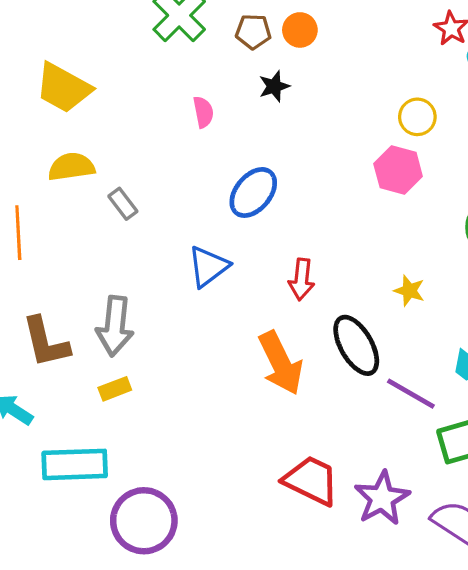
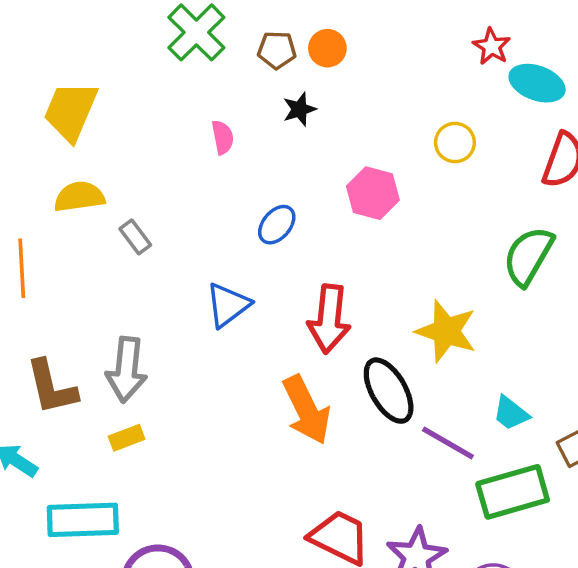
yellow trapezoid: (63, 88) -> (71, 111), turned 84
pink hexagon: (398, 170) -> (373, 193), moved
blue ellipse: (253, 192) -> (277, 225), size x0.7
red arrow: (302, 279) -> (329, 319), size x1.5
yellow star: (409, 291) -> (446, 331), size x1.8

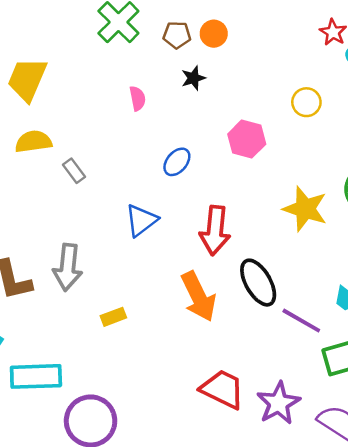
yellow star: (446, 331) -> (305, 209), moved
yellow rectangle: (127, 438) -> (113, 317), moved

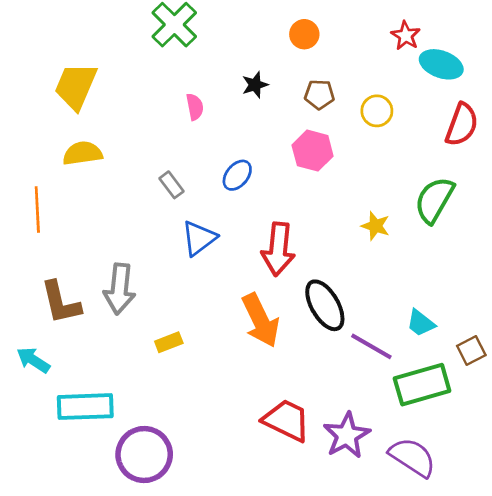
orange circle: (214, 34) -> (304, 34), moved
brown pentagon: (177, 35) -> (319, 94), moved
gray rectangle: (74, 171) -> (172, 185), moved
yellow star: (305, 209) -> (375, 226), size x0.6

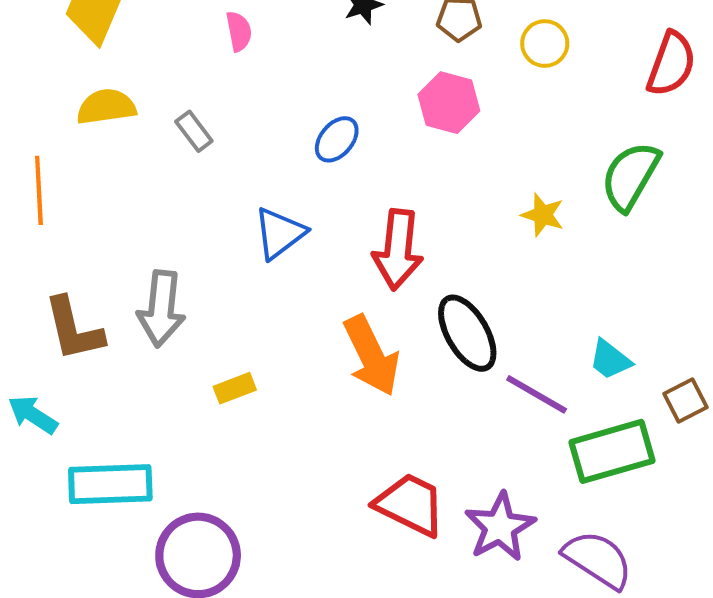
pink semicircle: (195, 107) -> (239, 31), moved
gray rectangle: (172, 185) -> (194, 131), moved

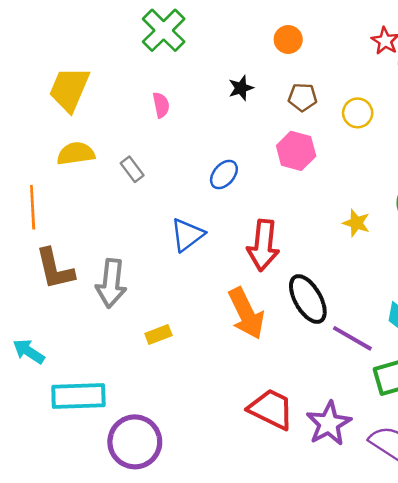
brown L-shape: (74, 329) -> (55, 269), moved

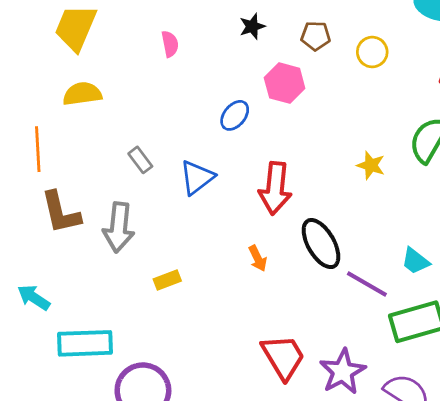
pink hexagon: (296, 151) -> (285, 83), moved
gray rectangle: (132, 169) -> (140, 160), moved
orange arrow: (246, 313) -> (258, 258), size x0.5
red trapezoid: (271, 409) -> (283, 357), turned 33

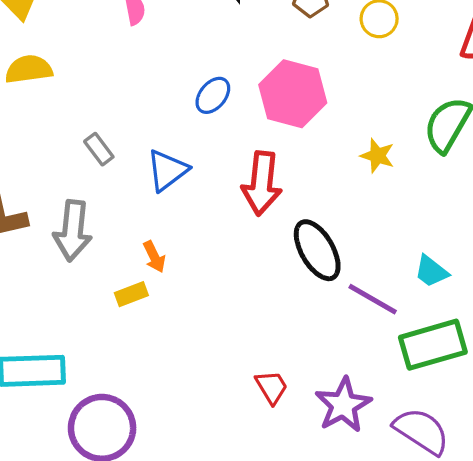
pink hexagon: (285, 83) -> (293, 94), moved, size x1.4
orange arrow: (258, 258) -> (154, 257), moved
red trapezoid: (283, 357) -> (272, 387), size x0.6

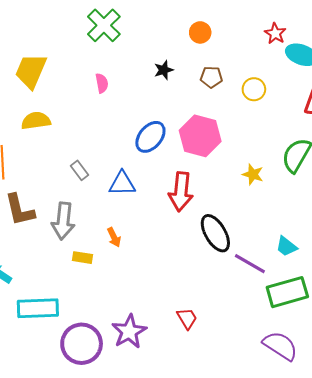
blue ellipse: (213, 95) -> (150, 137), size x1.4
blue triangle: (167, 170) -> (122, 184), turned 36
yellow rectangle: (131, 294) -> (83, 258), moved, turned 30
purple star: (343, 405) -> (129, 332), moved

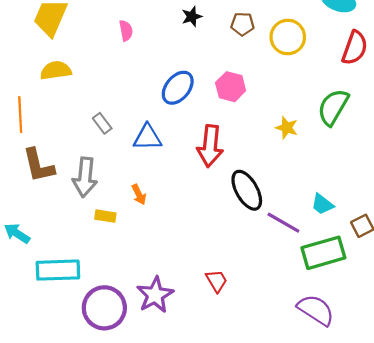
yellow circle: (254, 89) -> (288, 37), size x1.4
pink hexagon: (200, 136) -> (231, 87), size x0.7

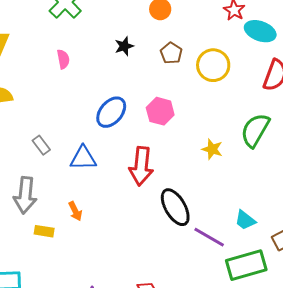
brown pentagon: (242, 24) -> (171, 53), turned 30

